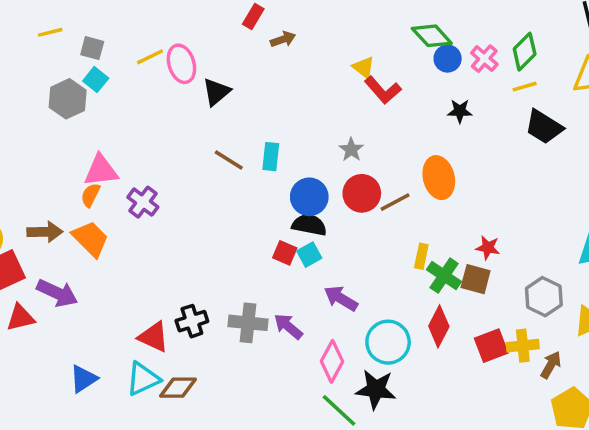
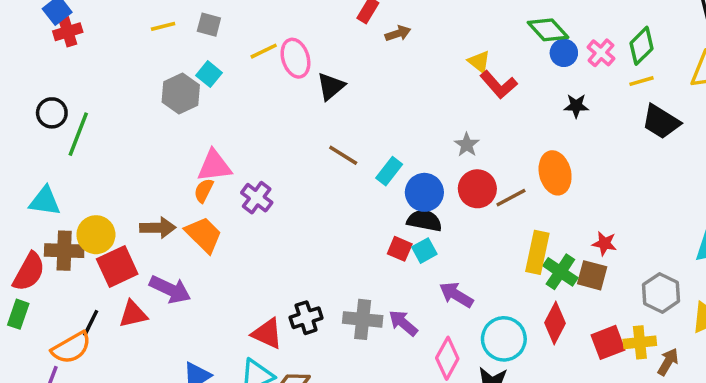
gray square: (92, 48) -> (209, 25), moved
cyan rectangle: (271, 157) -> (389, 171), moved, turned 32
yellow rectangle: (421, 256) -> (537, 252), size x1.6

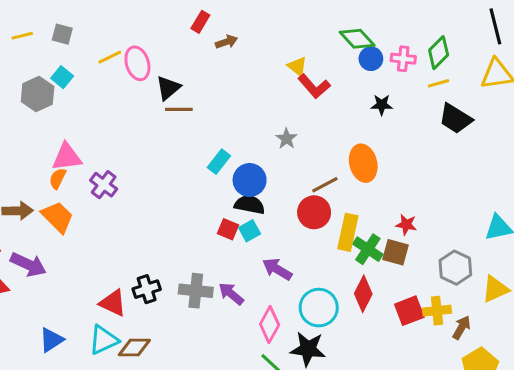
pink cross: (601, 53) -> (403, 59), turned -35
brown line: (343, 155) -> (179, 109), moved, turned -32
red circle: (477, 189) -> (314, 212), moved

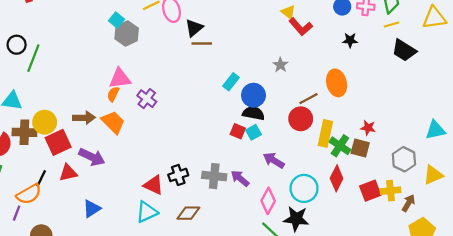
gray hexagon: (38, 94) -> (127, 33), moved
blue triangle: (51, 340) -> (92, 209), moved
brown diamond: (134, 347) -> (188, 213), moved

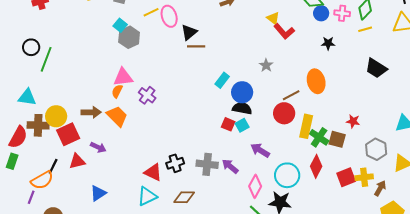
black trapezoid: (404, 50) -> (376, 68), moved
red star: (368, 128) -> (353, 121), moved
purple arrow: (92, 157) -> (98, 147), size x0.7

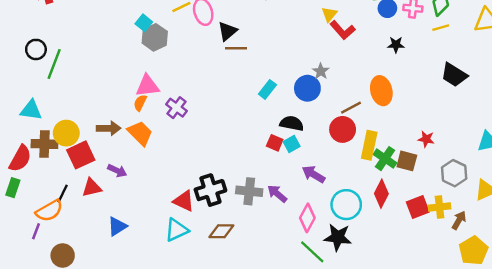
yellow triangle: (273, 18) -> (329, 14), turned 32
blue circle: (242, 92) -> (307, 88), moved
black cross: (175, 163) -> (210, 190), size x1.4

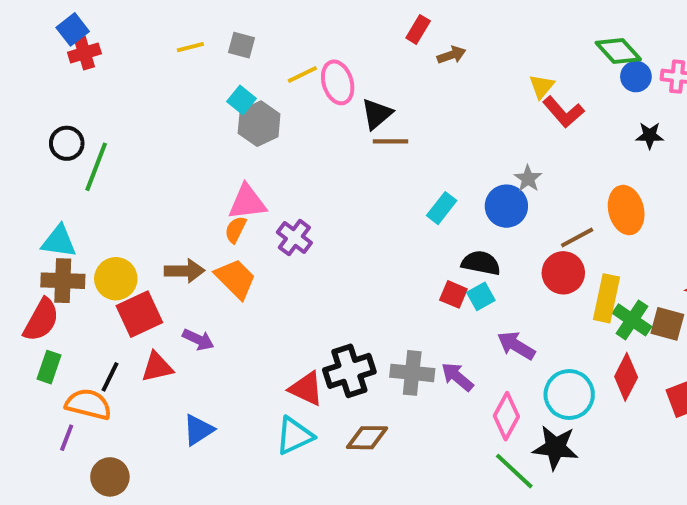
brown cross: (44, 144) -> (63, 281), moved
green rectangle: (13, 188) -> (49, 367), moved
orange semicircle: (49, 211) -> (88, 404), turned -136

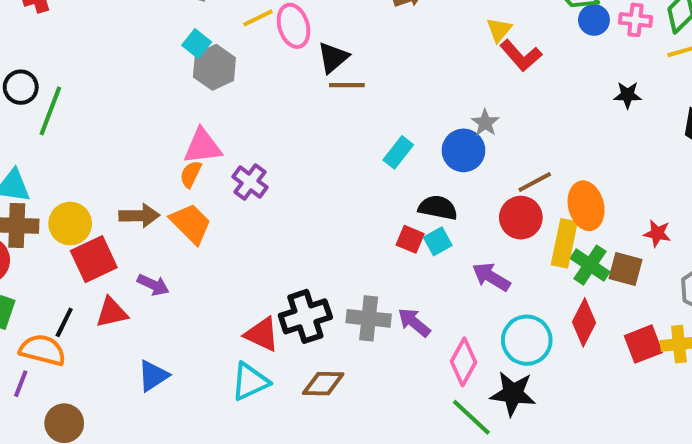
black star: (650, 135) -> (628, 95), moved
orange ellipse: (626, 210) -> (586, 206), moved
purple arrow: (516, 345) -> (491, 277), moved

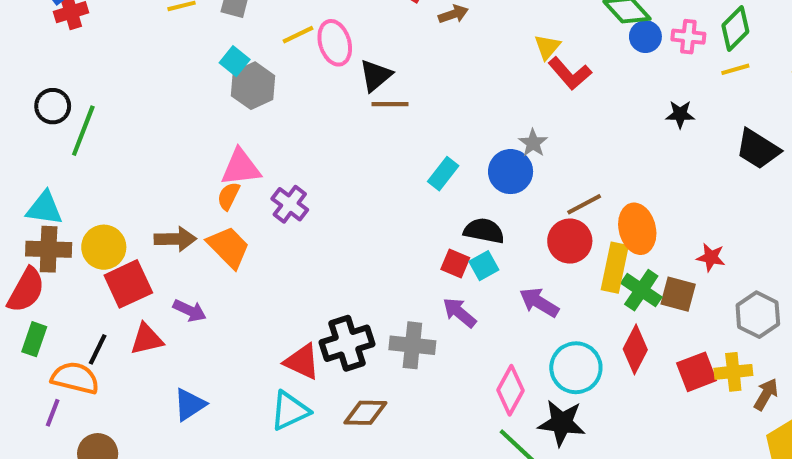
purple arrow: (414, 322) -> (459, 313), moved

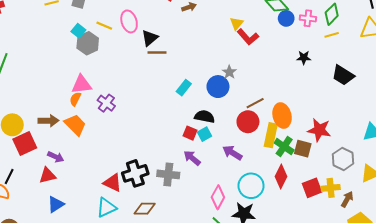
yellow line: (298, 35) -> (104, 26), moved, turned 49
red star: (711, 257) -> (319, 130), size x1.6
red triangle: (147, 339) -> (47, 175), moved

